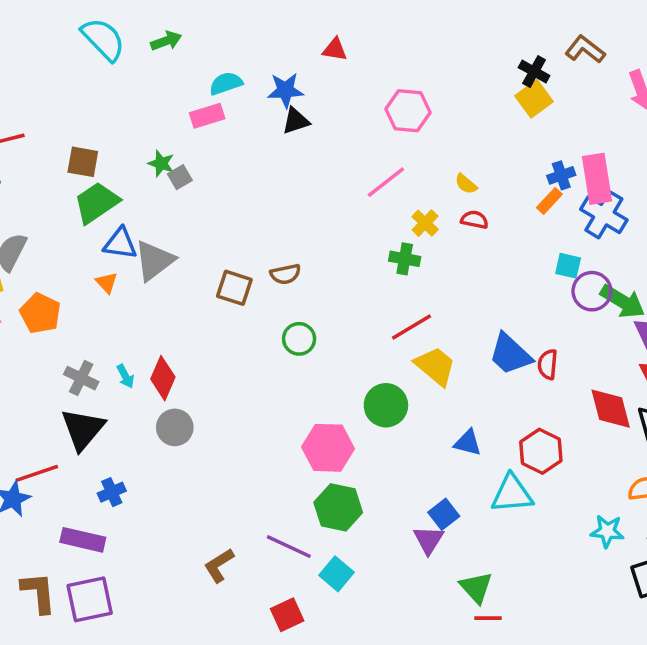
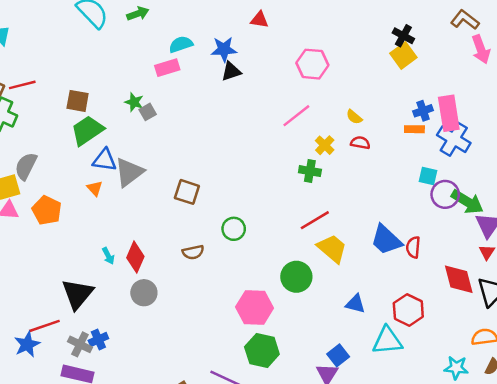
brown L-shape: (585, 49) -> (465, 20), moved
orange rectangle: (549, 201) -> (414, 129), turned 48
brown semicircle: (285, 274) -> (193, 252), moved
gray cross: (81, 378) -> (80, 344), moved

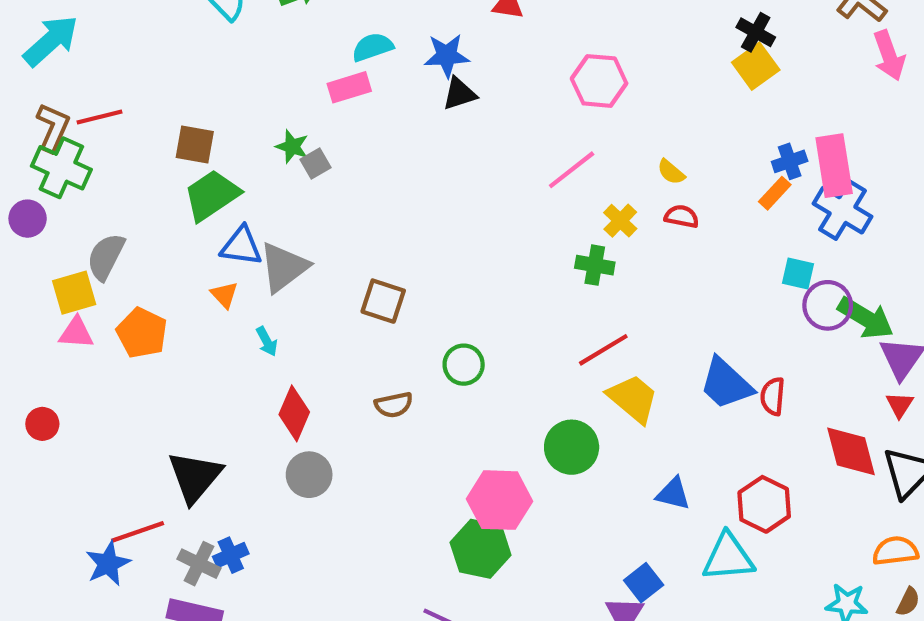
orange rectangle: (414, 129) -> (775, 193), turned -48
cyan arrow: (108, 256) -> (267, 341), moved
green hexagon: (262, 351) -> (481, 549), moved

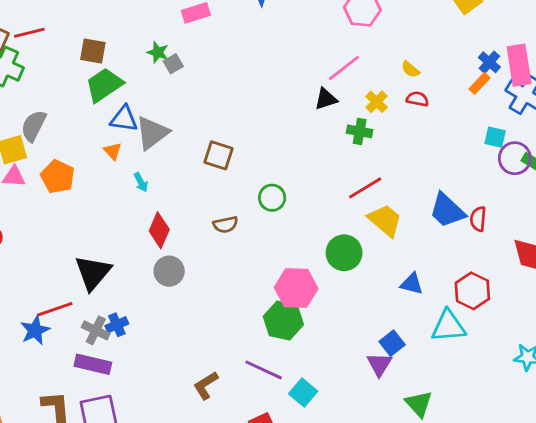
black triangle: (459, 94) -> (326, 99), moved
blue cross: (790, 161) -> (489, 62), turned -30

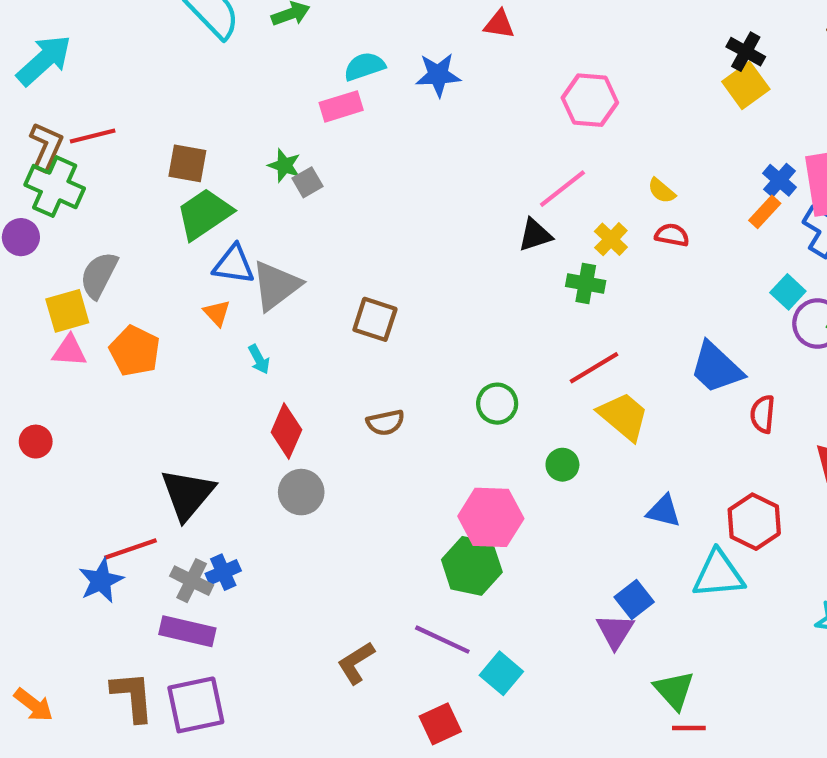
cyan square: (495, 137) -> (788, 292), turned 30
green circle: (272, 198) -> (497, 404), moved
blue trapezoid: (447, 210) -> (716, 368), moved
green circle: (344, 253) -> (562, 465), size x0.6

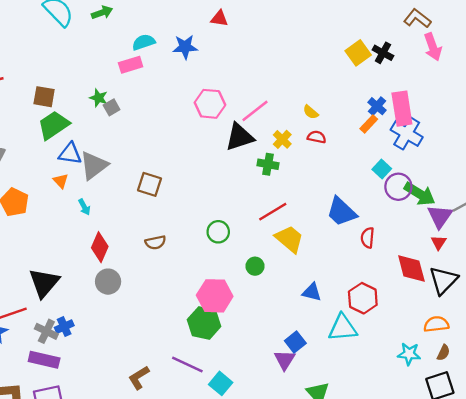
black cross: (746, 52) -> (383, 53), moved
pink hexagon: (590, 100) -> (210, 104), moved
black triangle: (535, 235) -> (240, 137), size x1.5

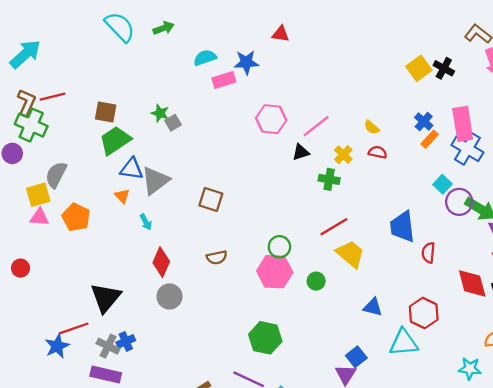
pink rectangle: (131, 65) -> (224, 80), moved
blue cross: (377, 106) -> (424, 121), moved
black triangle: (240, 137) -> (301, 152), size x0.6
blue trapezoid: (341, 212) -> (402, 227), turned 40
pink hexagon: (215, 296) -> (275, 272), moved

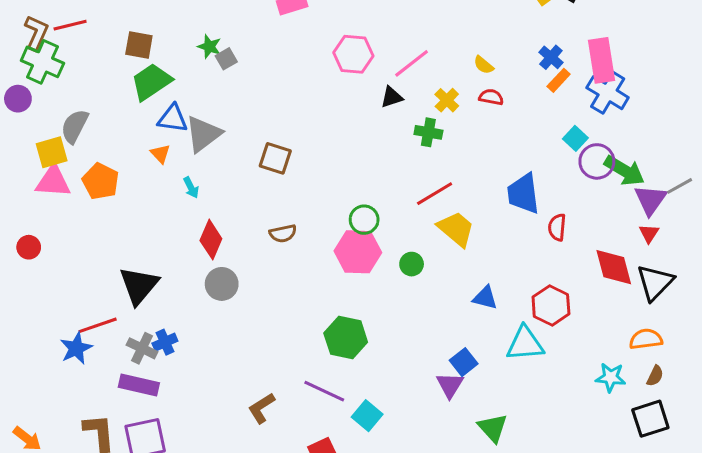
pink triangle: (39, 217) -> (53, 181), size x1.4

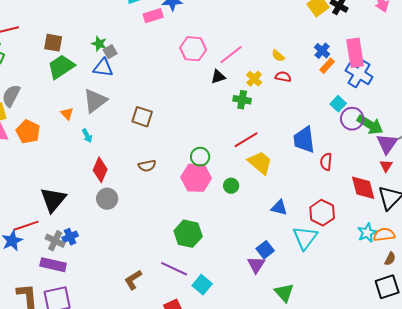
blue triangle: (173, 119) -> (103, 68), moved
cyan triangle: (525, 344) -> (305, 238), turned -48
cyan star: (611, 377) -> (367, 233), moved, turned -30

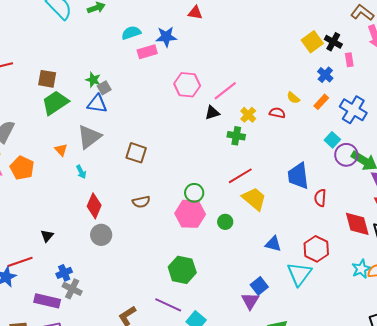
blue cross: (322, 51) -> (325, 75), moved
pink rectangle: (355, 53) -> (349, 60), moved, size x0.5
yellow semicircle: (278, 56) -> (293, 98), moved
black triangle: (53, 200) -> (47, 236), size x0.5
gray cross: (55, 241) -> (72, 289), moved

